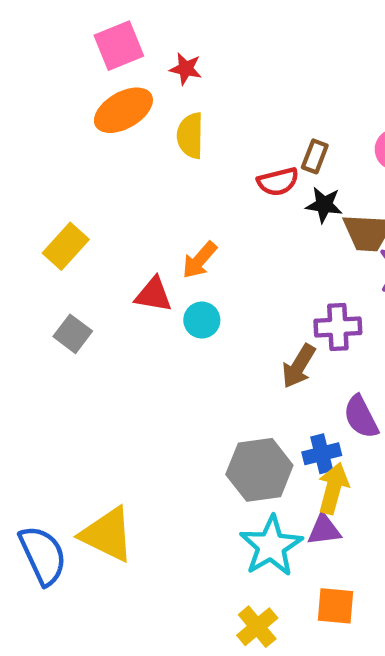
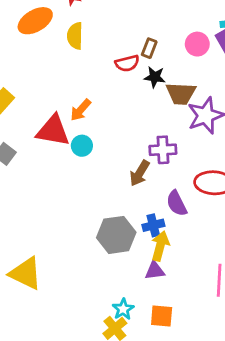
red triangle: (153, 295) -> (53, 131), size x1.5
cyan star: (271, 546) -> (123, 309), moved, size x0.6

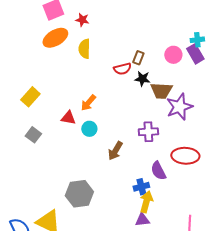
red triangle: (53, 131) -> (68, 118), size x0.6
brown arrow: (140, 173) -> (115, 151), moved
gray hexagon: (116, 235) -> (79, 194), moved

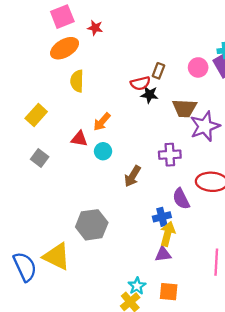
yellow semicircle: (84, 49) -> (77, 81), moved
black star: (142, 79) -> (149, 95), moved

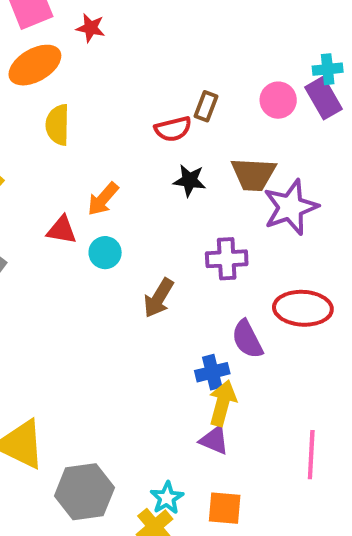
black star: (149, 95) -> (190, 180), moved
gray hexagon: (92, 225) -> (84, 492), moved
purple triangle: (163, 254) -> (214, 440), turned 30

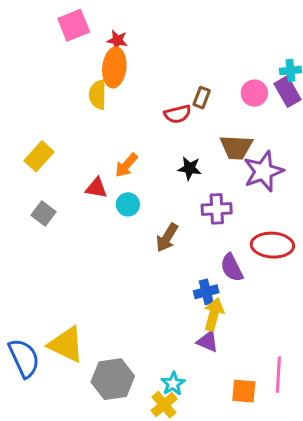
orange ellipse: (35, 65) -> (114, 67), moved, turned -54
yellow semicircle: (58, 125) -> (98, 95), moved
black star: (190, 180) -> (190, 168), moved
pink line: (311, 455) -> (278, 375), moved
orange square: (225, 508) -> (244, 391), moved

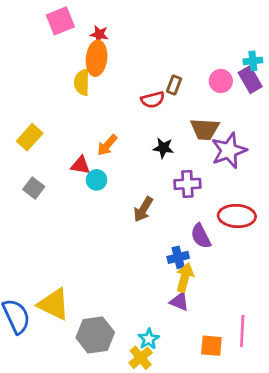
cyan circle: (128, 204) -> (97, 180), moved

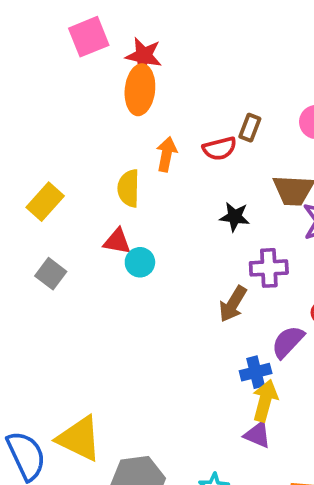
red star: (99, 34) -> (144, 56), size x1.4
yellow semicircle: (82, 82) -> (129, 188), moved
orange arrow: (107, 145) -> (166, 154), moved, turned 150
brown arrow: (143, 209) -> (233, 304), moved
purple semicircle: (201, 236) -> (288, 342), turned 70

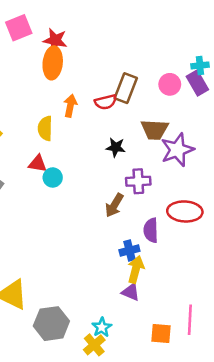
brown rectangle: (250, 128) -> (126, 88), size x1.6
purple semicircle: (288, 342) -> (151, 230), turned -45

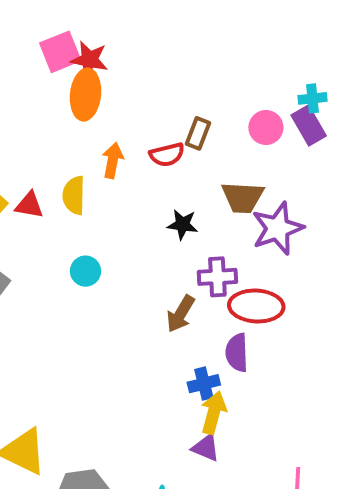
pink square: (19, 28) -> (60, 52), moved
brown rectangle: (126, 88) -> (198, 133), size x0.7
red triangle: (38, 164) -> (29, 205), moved
red ellipse: (185, 211) -> (256, 306), moved

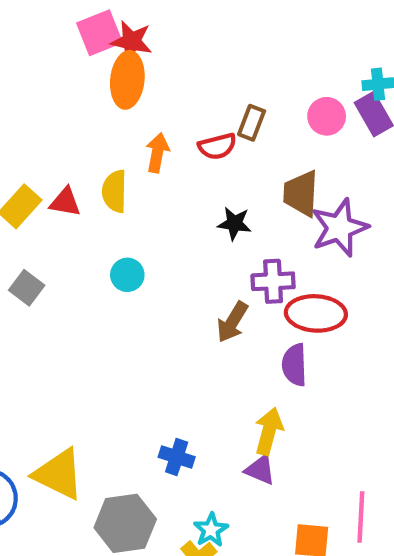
brown trapezoid: (243, 197) -> (301, 193), turned 90
blue cross: (204, 384) -> (177, 457), moved, turned 32

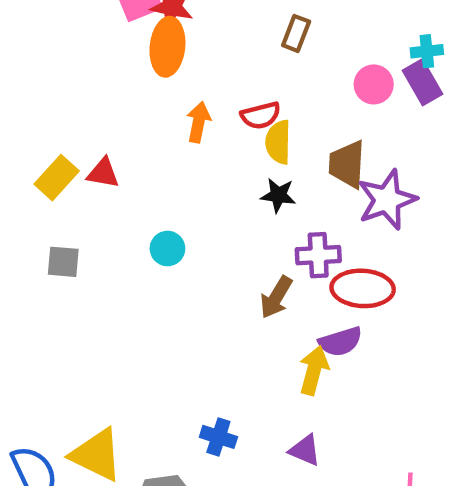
brown rectangle: (252, 123) -> (296, 33), moved
yellow semicircle: (114, 191) -> (278, 142), moved
gray square: (27, 288) -> (63, 262), turned -32
purple semicircle: (294, 365) -> (340, 342), turned -105
yellow arrow: (269, 431) -> (314, 370), moved

